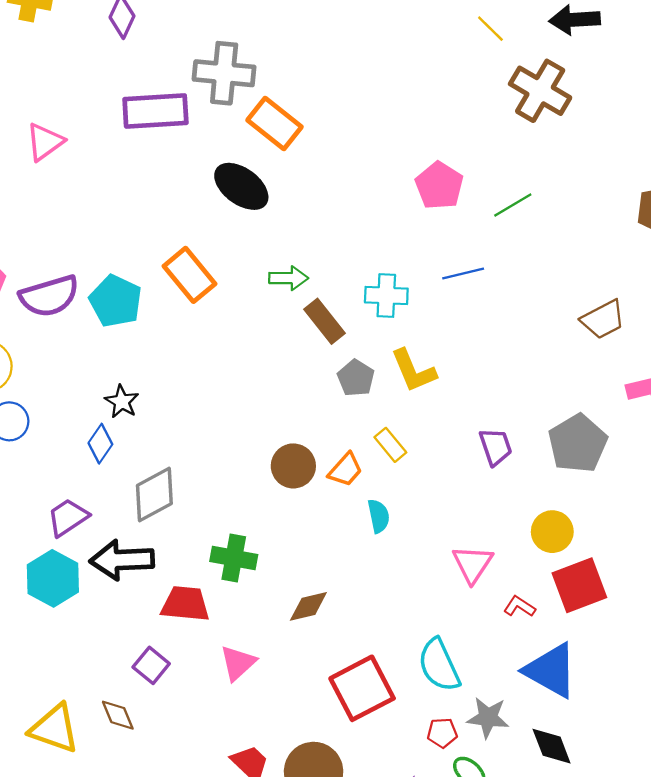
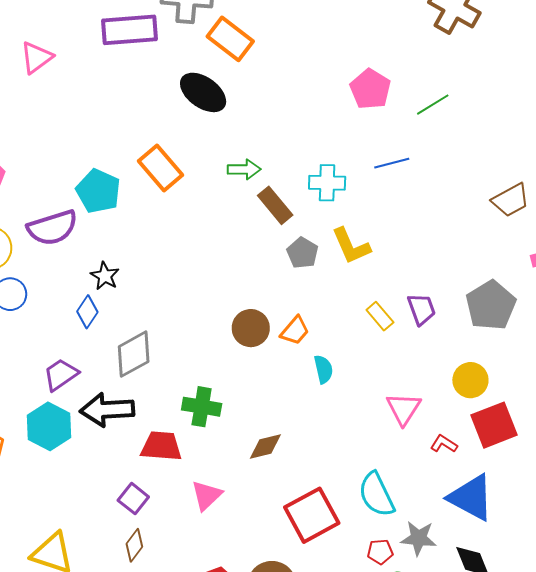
purple semicircle: (49, 296) -> (52, 228), moved
yellow rectangle: (390, 445) -> (380, 316), moved
brown diamond: (118, 715) -> (134, 545), moved, turned 60

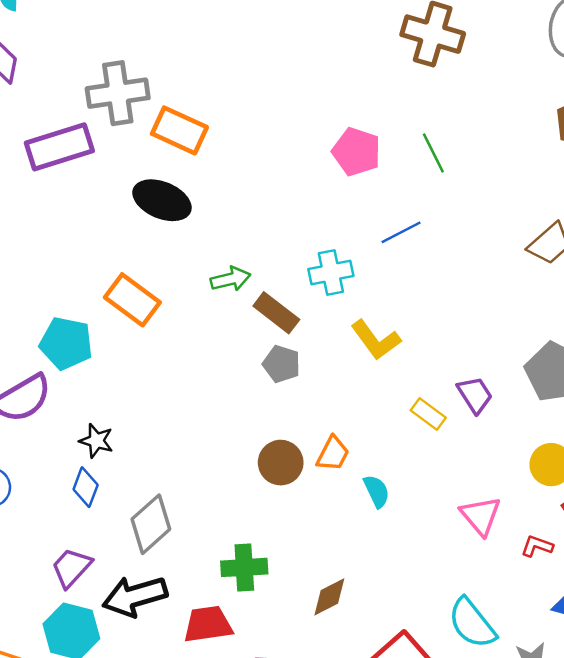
green line: (433, 105) -> (433, 153), turned -72
gray pentagon: (302, 253) -> (281, 364), moved

